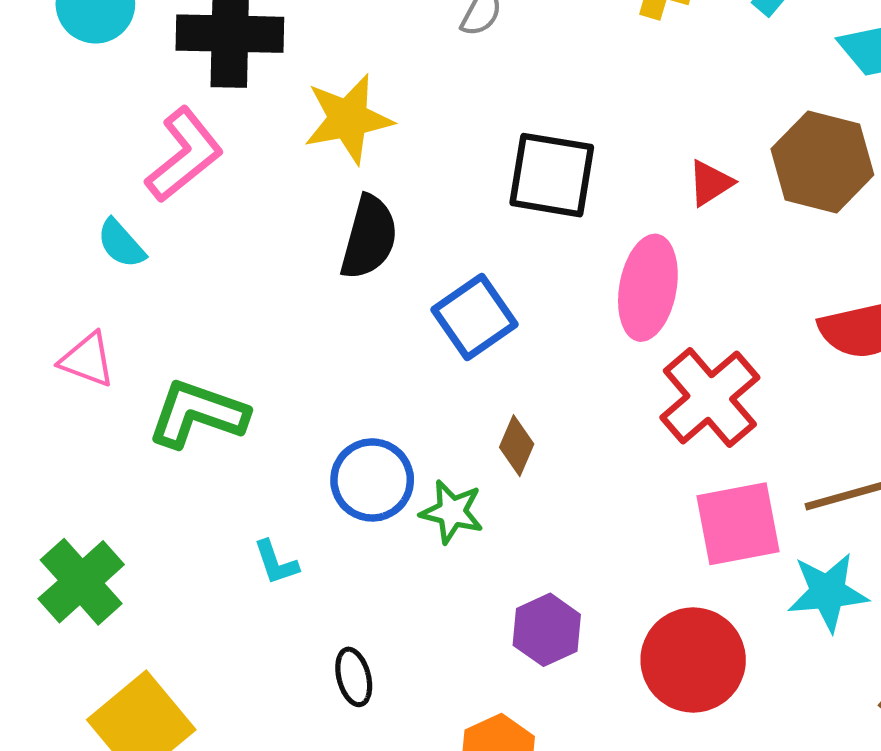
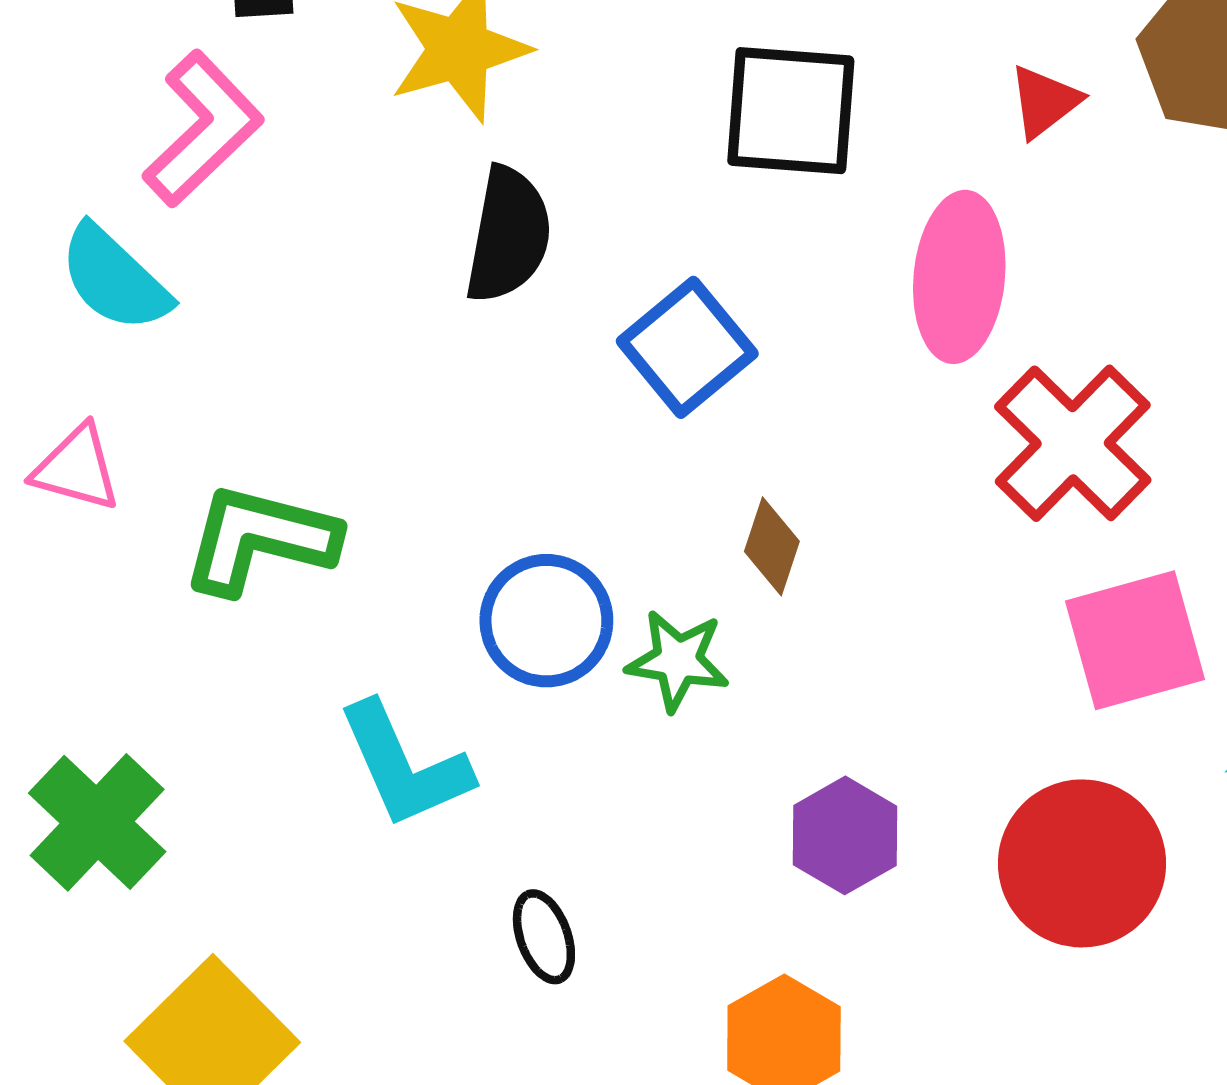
cyan semicircle: (121, 244) -> (114, 279), size x1.4
cyan L-shape: (276, 563) -> (404, 765), size x1.8

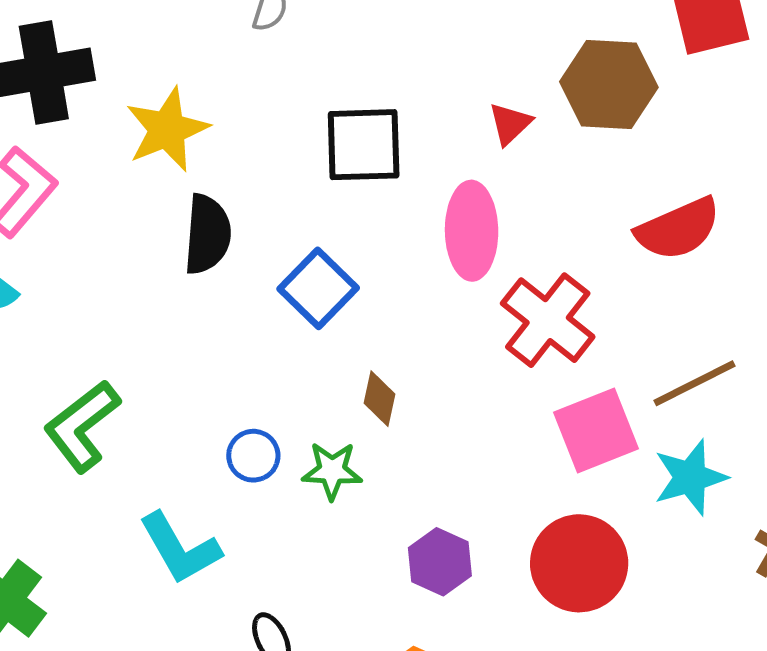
green L-shape: (260, 539) -> (82, 426), turned -46
blue circle: (546, 621) -> (253, 456), size x0.7

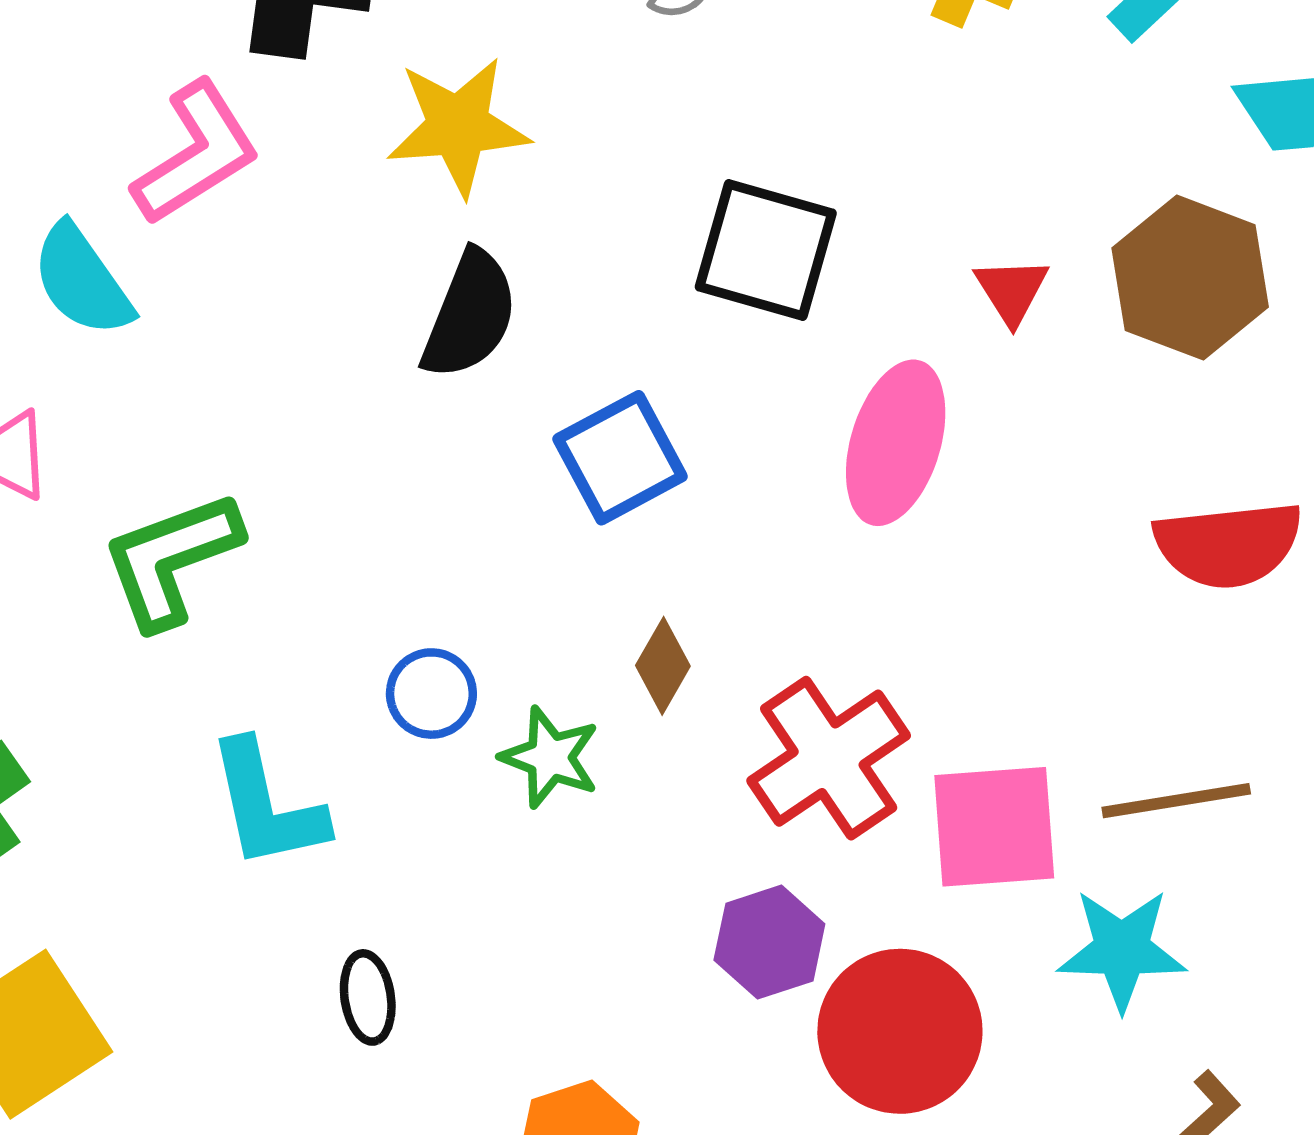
red triangle: (510, 124) -> (1012, 290), turned -36
red cross: (548, 320) -> (829, 758), moved
purple hexagon: (440, 562) -> (769, 942), moved

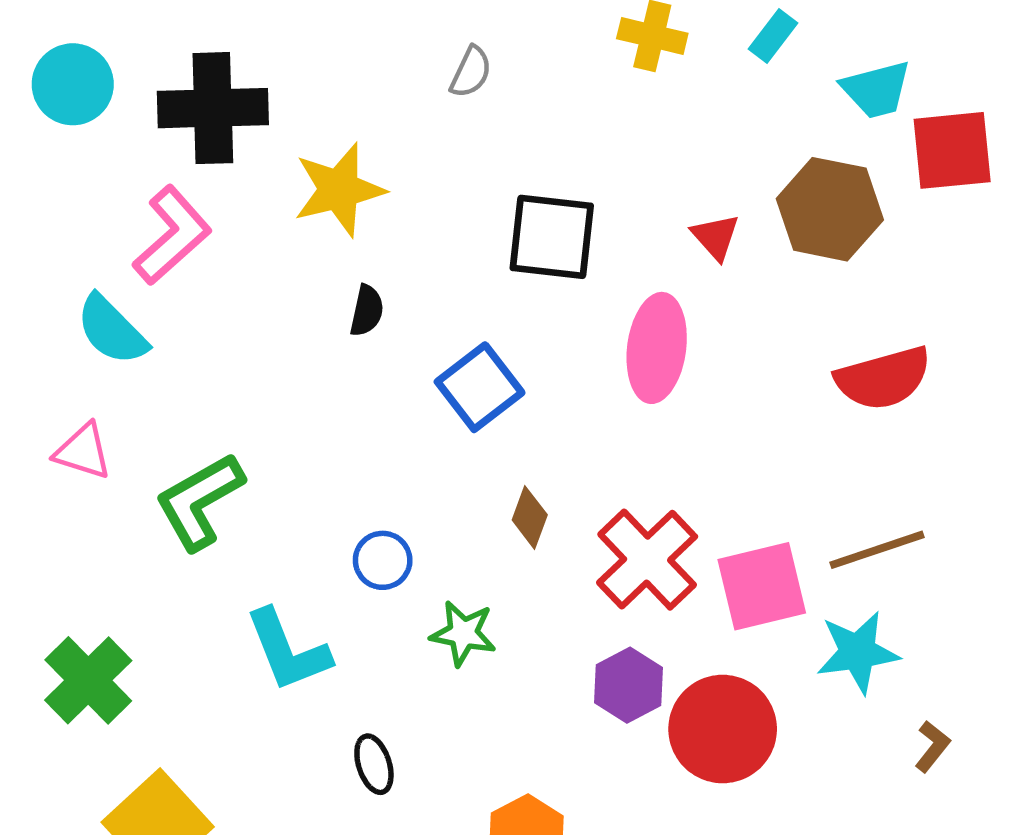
black semicircle: (470, 315) -> (367, 311), size x0.6
green star: (550, 757) -> (463, 633), moved

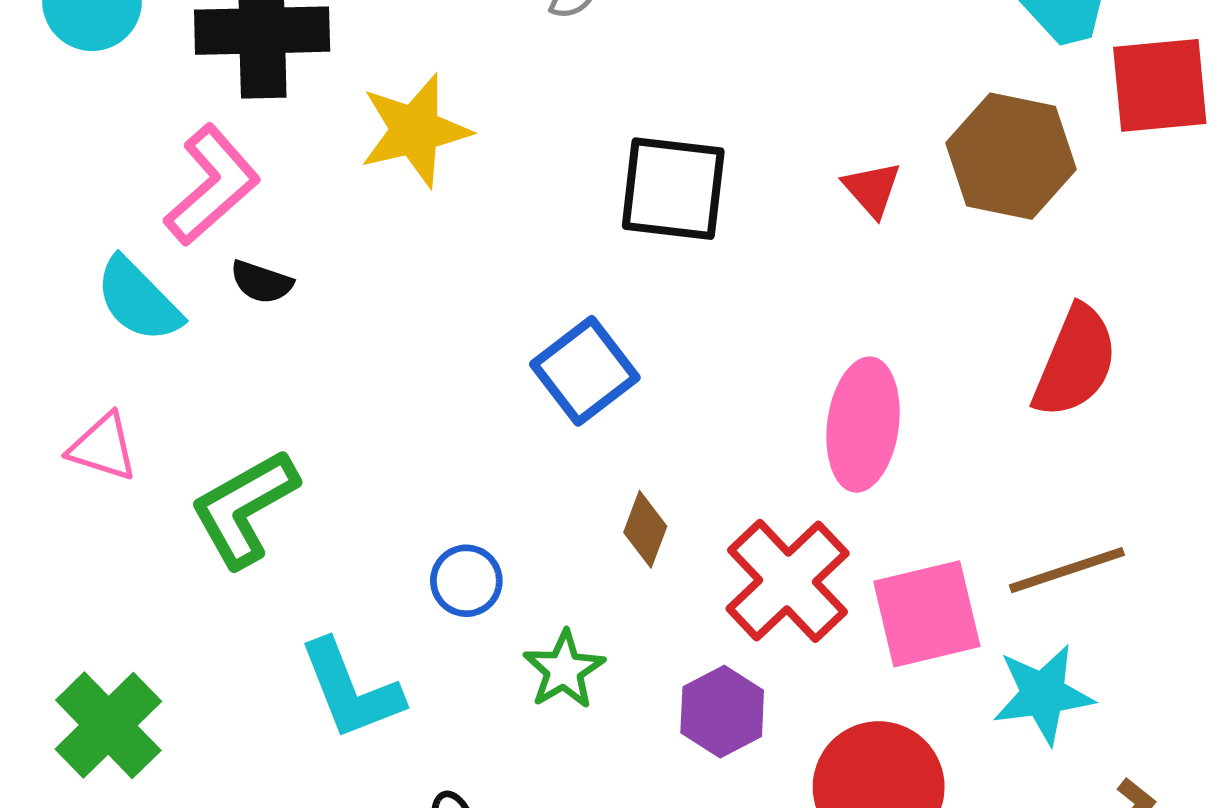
black semicircle: (367, 311) -> (261, 282), moved, turned 96
pink ellipse: (657, 348) -> (863, 425), moved
red semicircle: (883, 378) -> (1075, 362), turned -52
green star: (463, 633) -> (564, 670), turned 30
purple hexagon: (628, 685) -> (722, 712), moved

